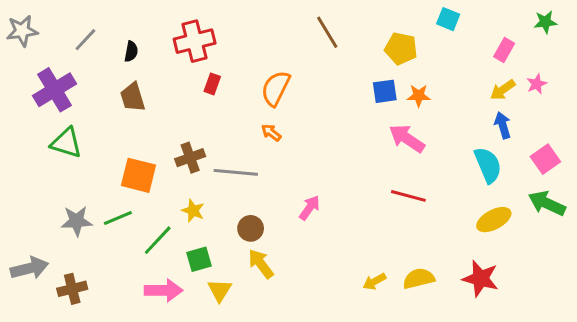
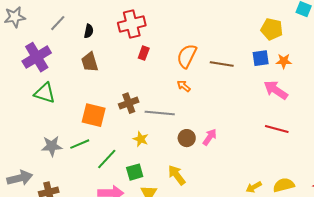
brown line: (327, 32) -> (222, 64), moved, turned -50
yellow star: (193, 211) -> (141, 139), moved
brown circle: (251, 228) -> (187, 138), moved

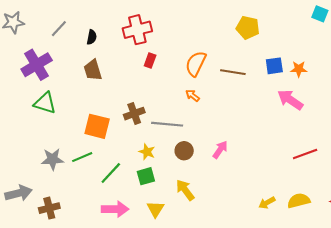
yellow pentagon: (272, 29) -> (248, 28), moved
red line: (277, 129) -> (305, 154), moved, turned -35
brown circle: (187, 138) -> (184, 151), moved
green square: (135, 172) -> (146, 176), moved

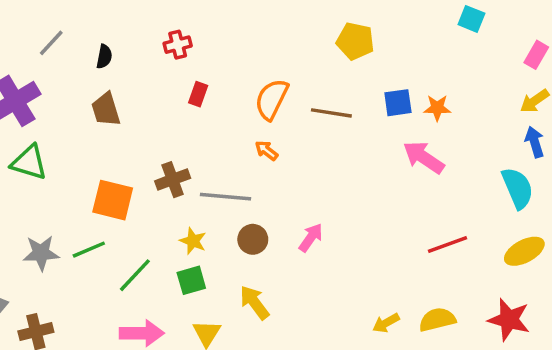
red cross: (137, 30) -> (178, 45), size x0.6

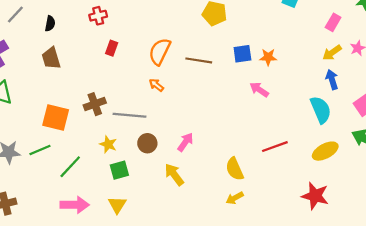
pink arrow: (424, 157) -> (259, 90), size x0.7
green square: (191, 280) -> (119, 170), moved
yellow arrow: (254, 302) -> (174, 175), moved
yellow semicircle: (437, 320) -> (235, 169), moved, turned -100

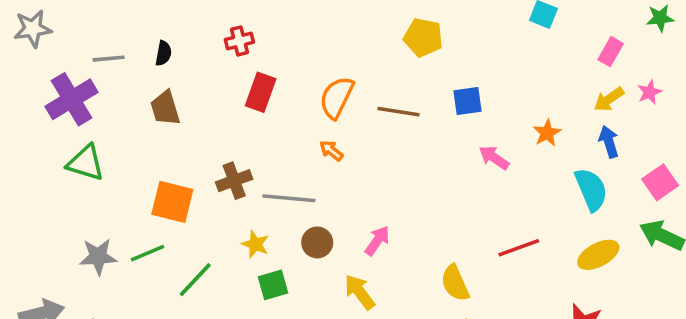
gray line: (15, 15) -> (109, 59), moved, turned 42
red rectangle: (112, 48) -> (261, 92), size x1.5
orange star: (268, 57) -> (547, 133), moved, turned -30

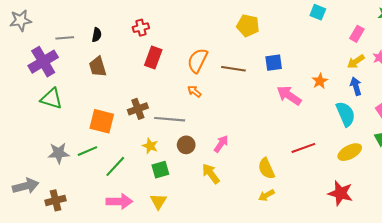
pink arrow: (494, 158) -> (289, 96), size x1.4

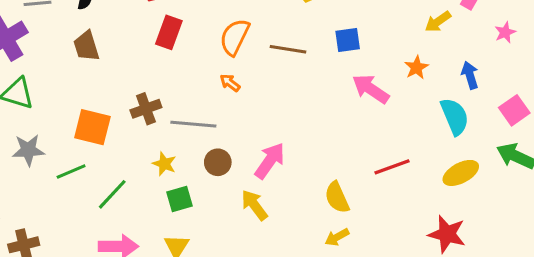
yellow arrow: (356, 62) -> (438, 22), moved
pink arrow: (221, 144) -> (270, 161), size x1.4
gray star: (59, 153) -> (28, 150), moved

